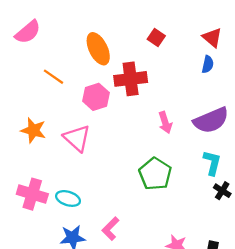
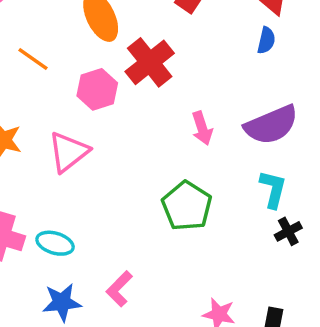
red cross: (131, 79) -> (150, 62), turned -32
pink triangle: (77, 138) -> (69, 152), turned 40
black cross: (222, 191) -> (288, 231), turned 30

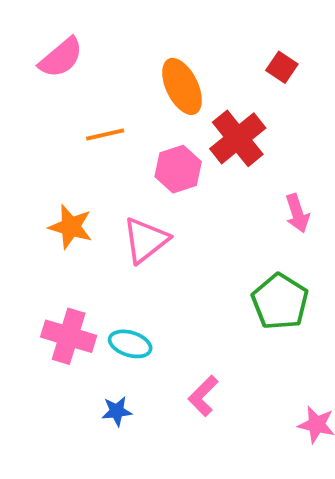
orange line: (33, 59) -> (105, 134), turned -48
blue star: (62, 302) -> (117, 411), moved, size x0.7

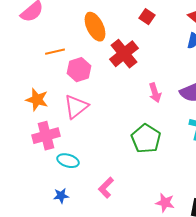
pink hexagon: (178, 169) -> (79, 70), moved
pink cross: (69, 336) -> (46, 136), moved, turned -32

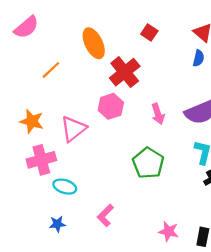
orange line: (55, 52) -> (51, 70), turned -30
pink hexagon: (79, 70) -> (111, 106), moved

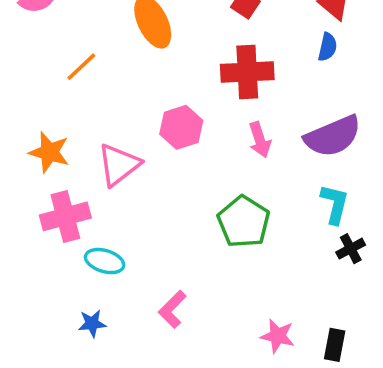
red cross: (125, 72) -> (247, 72), moved, turned 36

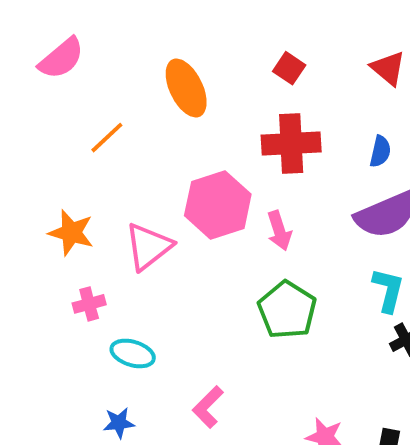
blue semicircle: (328, 47) -> (380, 151), moved
pink hexagon: (181, 127) -> (218, 205), size x1.4
pink arrow: (260, 140) -> (279, 231), moved
pink cross: (65, 216) -> (89, 304), size x0.6

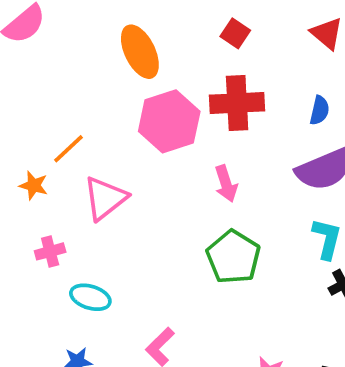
orange line: (107, 138) -> (68, 149), moved
pink hexagon: (218, 205) -> (169, 121), moved
orange star: (71, 233) -> (34, 185), size x0.7

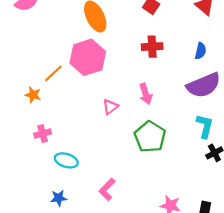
red cross: (237, 103) -> (152, 47), size x0.7
pink hexagon: (169, 121) -> (88, 57), moved
pink triangle: (105, 198) -> (110, 107), moved, size x0.6

